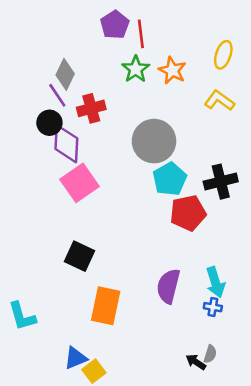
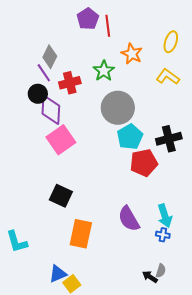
green star: (136, 69) -> (104, 71), moved
purple semicircle: (168, 286) -> (129, 219), turned -44

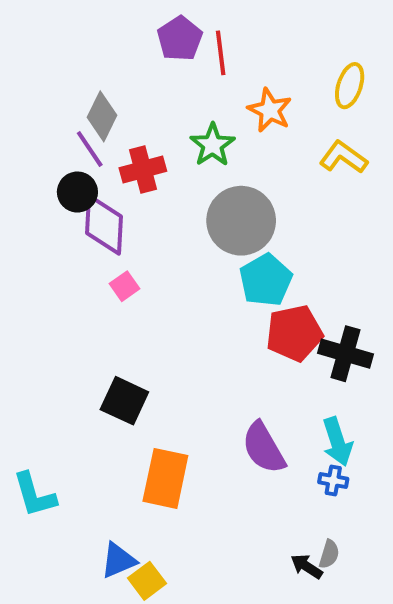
black cross: (169, 139) -> (345, 354), moved, turned 30
pink square: (61, 140) -> (124, 286), size x0.5

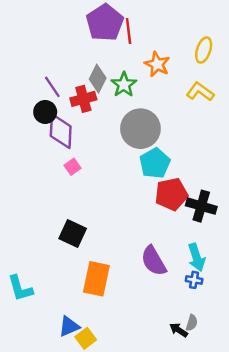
purple pentagon: (180, 39) -> (105, 23), size x1.4
gray diamond: (102, 116) -> (98, 79), moved

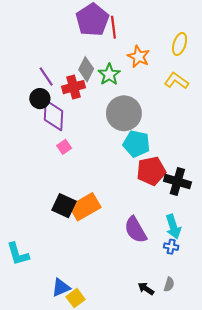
cyan pentagon: (155, 163) -> (137, 144), turned -30
orange rectangle: (96, 279) -> (85, 207), moved, turned 48
black arrow: (179, 330) -> (146, 289), moved

